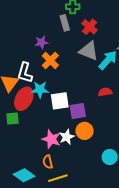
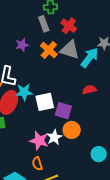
orange cross: (50, 61) -> (49, 50), moved
purple square: (78, 111) -> (63, 111), turned 30

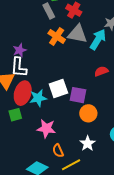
purple star: (22, 45) -> (20, 50), moved
cyan star: (24, 92) -> (38, 98), moved
white star: (54, 137) -> (88, 143), moved
pink star: (39, 141) -> (46, 128), moved

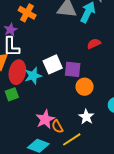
orange cross: (57, 36) -> (27, 13), moved
pink star: (46, 128) -> (45, 119), moved, turned -30

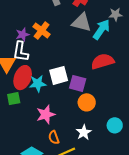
orange cross: (27, 13) -> (42, 31), moved
red semicircle: (94, 44) -> (103, 61), size x1.6
pink star: (45, 119) -> (46, 114), moved

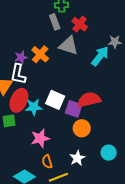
gray triangle: (82, 22) -> (69, 46), moved
red semicircle: (103, 61) -> (89, 100), moved
white square: (59, 75) -> (55, 100), turned 36

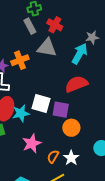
orange cross: (40, 54) -> (20, 60), turned 36
red semicircle: (89, 100) -> (76, 84), moved
orange semicircle: (47, 162) -> (53, 157), moved, turned 56

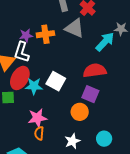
purple square: (61, 110) -> (90, 94), moved
orange semicircle: (53, 157) -> (39, 133), moved, turned -40

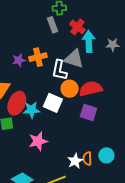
gray triangle: (75, 28) -> (74, 59), moved
cyan arrow: (105, 42) -> (89, 41), moved, turned -40
white L-shape: (22, 52) -> (59, 70), moved
orange circle: (80, 112) -> (70, 89), moved
orange semicircle: (39, 133) -> (87, 159), moved

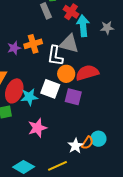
purple square: (88, 113) -> (73, 97), moved
cyan circle: (106, 155) -> (98, 139), moved
orange semicircle: (87, 159) -> (87, 143), turned -144

